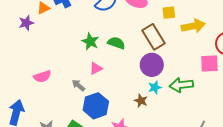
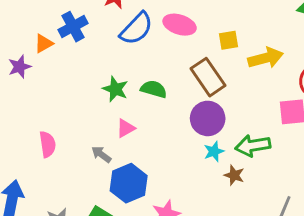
pink semicircle: (42, 76) -> (47, 144), turned -78
brown star: (141, 101) -> (234, 175), moved

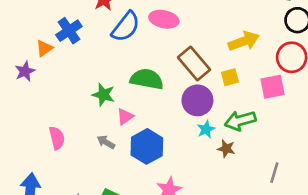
yellow square: (229, 40) -> (230, 77), moved
green star: (115, 89) -> (103, 95), moved
green semicircle: (154, 89) -> (147, 79), size x1.4
blue hexagon: (129, 183) -> (147, 146), moved

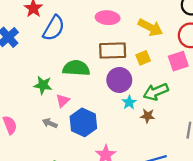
pink ellipse: (164, 19) -> (108, 18), moved
yellow arrow: (244, 41) -> (150, 27), turned 55
brown rectangle: (194, 63) -> (113, 51), turned -44

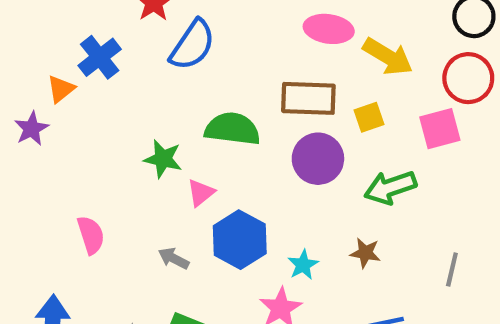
pink ellipse: (108, 18) -> (329, 29), moved
cyan star: (129, 102) -> (303, 265), moved
brown star: (148, 116) -> (365, 253), moved
gray arrow: (50, 123) -> (174, 258), moved

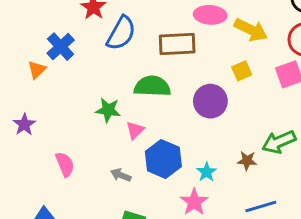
brown rectangle: (308, 98) -> (177, 44), moved
purple star: (31, 129) -> (24, 124), moved
green arrow: (390, 187) -> (279, 142), moved

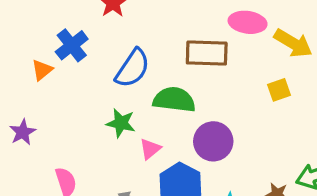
blue semicircle: (121, 33) -> (133, 68), moved
purple circle: (210, 101) -> (213, 141), moved

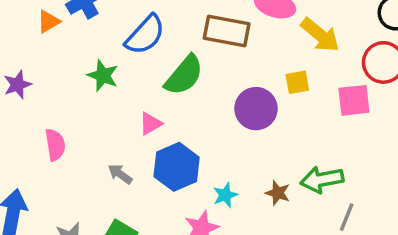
green semicircle: (174, 100) -> (184, 75), turned 114
green star: (121, 123) -> (103, 75), moved
purple circle: (213, 141) -> (256, 109), moved

